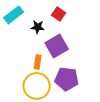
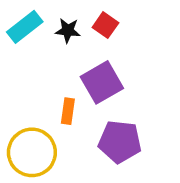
black star: (38, 27) -> (68, 30), moved
yellow circle: (37, 86) -> (32, 152), moved

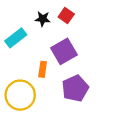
cyan rectangle: (25, 27) -> (16, 38), moved
purple pentagon: (120, 142) -> (75, 88), turned -30

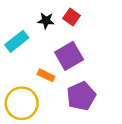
orange rectangle: (43, 69) -> (46, 75), turned -72

